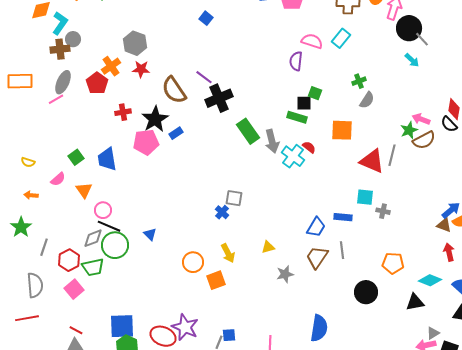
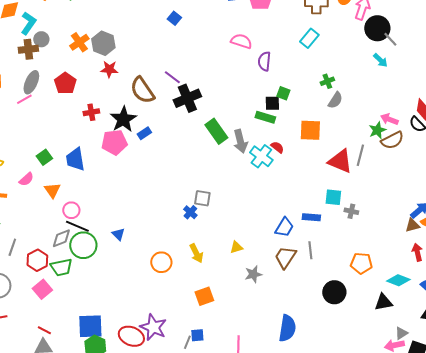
pink semicircle: (312, 41) -> (241, 41), moved
orange cross: (111, 66) -> (79, 42), moved
brown triangle: (444, 225) -> (412, 225), turned -35
orange square: (216, 280) -> (204, 296), moved

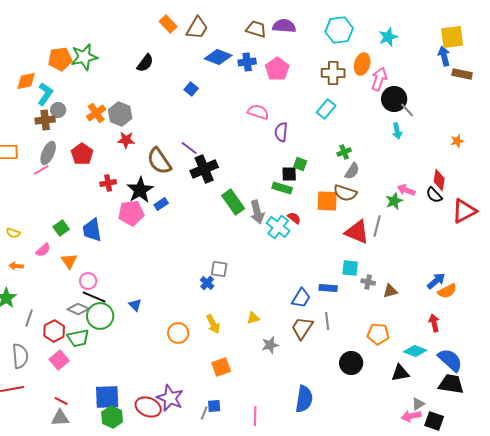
cyan arrow: (380, 60) -> (397, 131), turned 35
brown semicircle: (392, 140) -> (345, 193), moved, turned 45
brown triangle: (412, 225) -> (390, 291), moved
gray diamond: (61, 238) -> (78, 309), turned 45

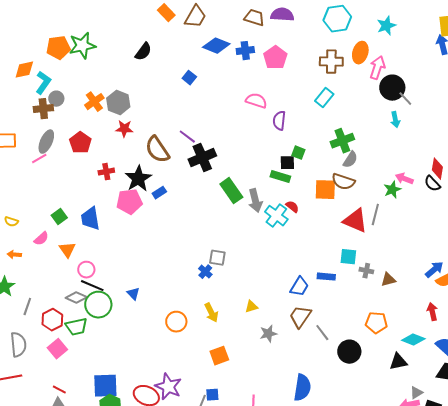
green cross: (344, 152) -> (342, 141), size x1.6
gray line: (327, 321) -> (322, 333), moved, turned -30

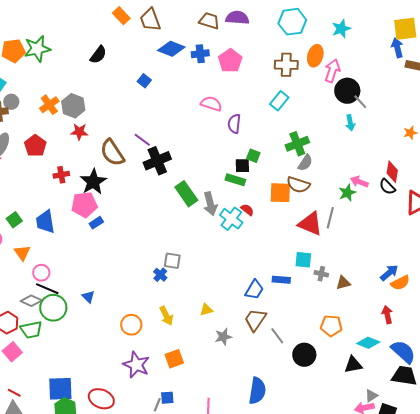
brown trapezoid: (195, 17) -> (150, 20), turned 130
blue rectangle: (159, 193) -> (96, 223), moved
purple star: (168, 387) -> (136, 365), moved

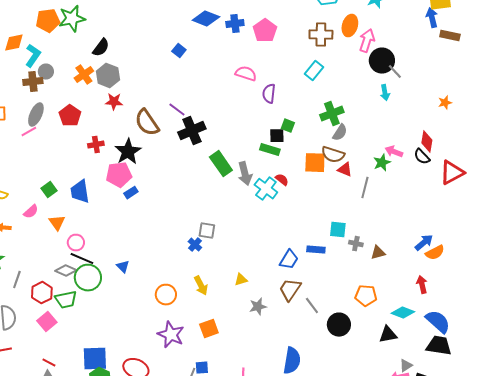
black semicircle: (98, 55) -> (101, 48), moved
red triangle: (310, 224) -> (345, 170), moved, size x0.6

